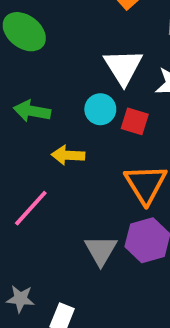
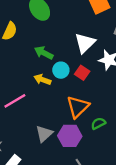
cyan circle: (100, 109) -> (61, 70), moved
green arrow: (32, 111) -> (44, 53), moved

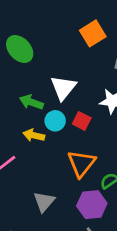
white triangle: (85, 43) -> (63, 88), moved
purple hexagon: (70, 136) -> (92, 205), moved

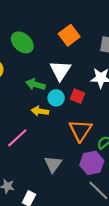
orange square: (93, 33) -> (69, 35), moved

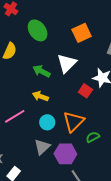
red square: (78, 96) -> (85, 91), moved
cyan circle: (56, 98) -> (47, 122), moved
purple hexagon: (92, 163) -> (65, 154), moved

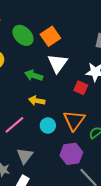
orange square: (82, 33) -> (50, 36), moved
gray triangle: (42, 147) -> (25, 156), moved

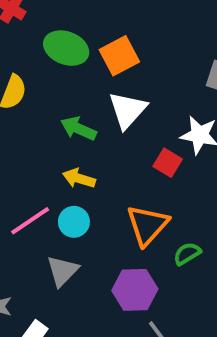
green ellipse: (23, 35) -> (66, 48), turned -30
cyan circle: (48, 125) -> (74, 222), moved
gray triangle: (25, 156) -> (63, 271), moved

